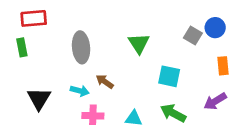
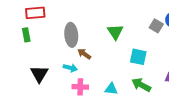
brown arrow: (105, 82) -> (84, 54), moved

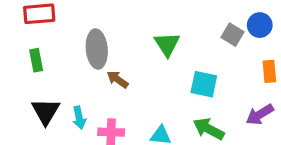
green rectangle: (26, 35) -> (36, 60), moved
cyan arrow: (70, 68) -> (79, 118), moved, turned 64

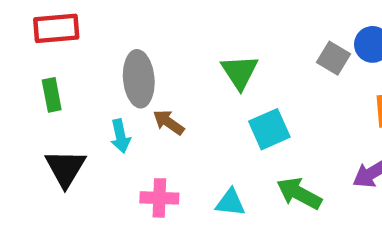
cyan square: (204, 84) -> (269, 129), moved, turned -36
cyan arrow: (79, 118) -> (120, 136), moved

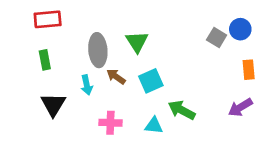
green triangle: (240, 72) -> (137, 42), moved
cyan square: (269, 129) -> (151, 81), moved
green arrow: (299, 193) -> (182, 110), moved

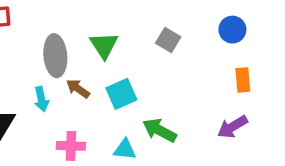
gray square: (217, 38) -> (168, 40), moved

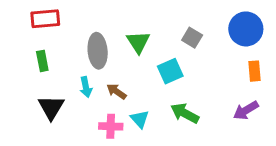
blue circle: (232, 30) -> (246, 29), size x1.5
brown arrow: (78, 89) -> (116, 91), moved
cyan square: (121, 94) -> (170, 71), moved
cyan triangle: (125, 149) -> (140, 119), moved, turned 42

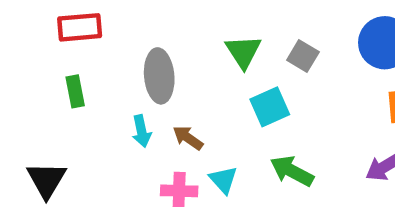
green triangle: (138, 42) -> (243, 52), moved
black triangle: (51, 107) -> (46, 180), moved

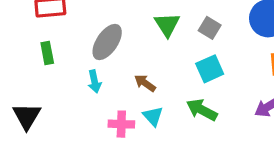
gray ellipse: (159, 76) -> (107, 42), turned 39
cyan square: (270, 107) -> (210, 69), moved
brown arrow: (188, 138) -> (145, 83), moved

